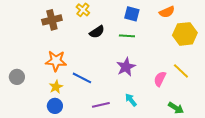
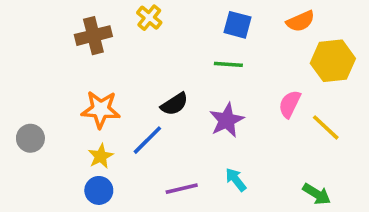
black semicircle: (97, 32) -> (174, 104), moved
blue line: (82, 78) -> (147, 140), turned -72
pink semicircle: (160, 79) -> (290, 104), moved

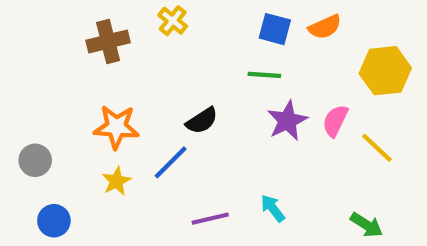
orange semicircle: (300, 21) -> (325, 27), moved
purple star: (227, 120) -> (287, 121), moved
blue circle: (99, 190) -> (54, 221), moved

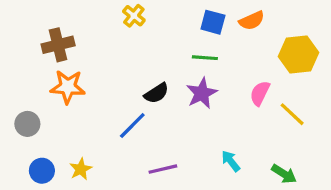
brown cross: (108, 42) -> (58, 45), moved
purple star: (287, 121) -> (202, 93), moved
orange star: (116, 127) -> (68, 87), moved
yellow star: (116, 181) -> (81, 169), moved
cyan arrow: (273, 208) -> (231, 161), moved

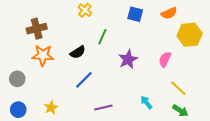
orange semicircle: (252, 21) -> (169, 13), moved
green line: (205, 58) -> (102, 37), moved, turned -70
black semicircle: (156, 93) -> (78, 52), moved
yellow line: (292, 114) -> (178, 88), moved
blue circle: (42, 171) -> (18, 110), moved

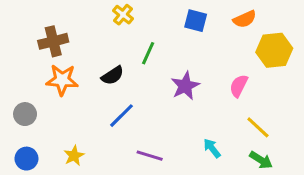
purple line: (103, 108) -> (150, 156), turned 30

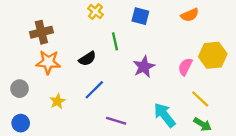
blue square: (196, 21) -> (140, 16), moved
yellow hexagon: (274, 50) -> (213, 55), moved
green line: (148, 53) -> (115, 41), turned -36
cyan arrow: (212, 148) -> (165, 115), size x1.6
yellow star: (74, 156) -> (58, 101), moved

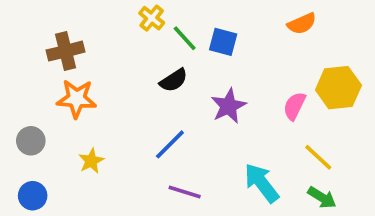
blue square: (140, 16) -> (223, 42), moved
green line: (115, 41) -> (185, 38), moved, turned -30
black semicircle: (87, 59) -> (174, 80), moved
blue line: (94, 90) -> (170, 144), moved

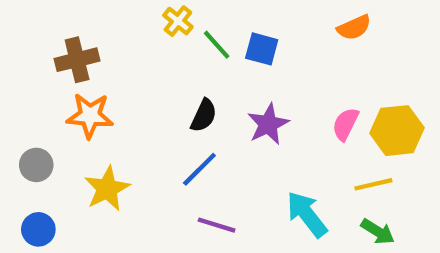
black semicircle: (174, 80) -> (204, 116), moved, turned -32
yellow hexagon: (338, 88) -> (397, 131), moved
yellow line: (318, 157) -> (373, 184), turned -56
yellow star: (91, 161) -> (107, 189), size x1.5

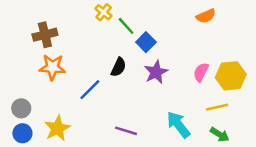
blue square: (262, 49) -> (146, 42), moved, turned 30
gray circle: (36, 165) -> (21, 108), moved
blue line: (199, 169) -> (90, 90), moved
yellow star: (107, 189) -> (57, 128), moved

